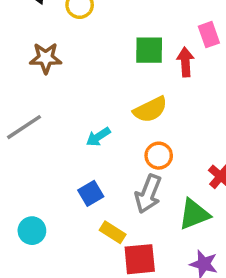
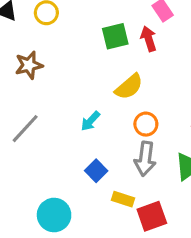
cyan circle: (32, 231) -> (54, 215), size x1.4

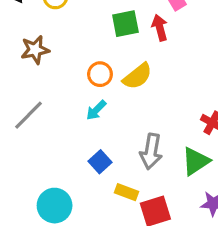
orange circle: (146, 124) -> (100, 74), moved

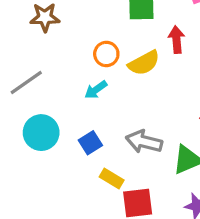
red arrow: (160, 28) -> (177, 40), moved
gray arrow: (151, 151) -> (144, 142), turned 84
cyan circle: (55, 206) -> (41, 133), moved

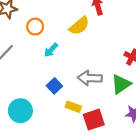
orange circle: (106, 54) -> (35, 27), moved
cyan circle: (41, 133) -> (20, 111), moved

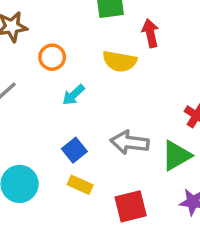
yellow semicircle: (79, 26) -> (120, 61), turned 45
yellow rectangle: (73, 107) -> (80, 185), moved

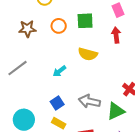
red arrow: (150, 33) -> (116, 35), moved
orange circle: (52, 57) -> (59, 26), moved

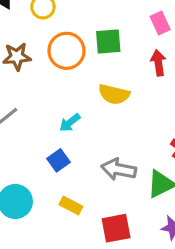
orange circle: (59, 26) -> (66, 51), size x1.5
blue square: (57, 103) -> (59, 160), moved

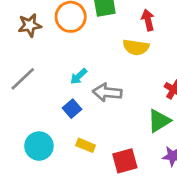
yellow semicircle: (114, 94) -> (136, 47), moved
gray arrow: (119, 169) -> (107, 92), moved

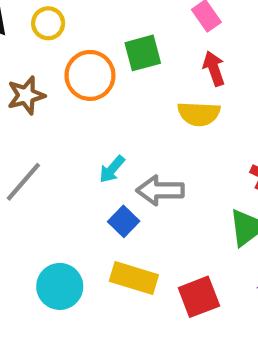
blue square: (72, 109) -> (124, 221), moved
yellow rectangle: (86, 145) -> (134, 278), size x1.5

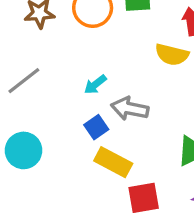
yellow rectangle: (134, 278) -> (113, 162), moved
cyan circle: (60, 286) -> (24, 150), moved

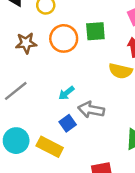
yellow rectangle: (113, 162) -> (50, 147), moved

